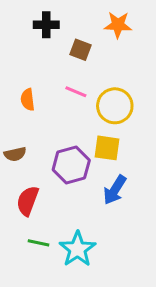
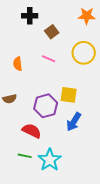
orange star: (118, 25) -> (87, 16), moved
brown square: (81, 50) -> (52, 32), turned 32
yellow circle: (115, 106) -> (84, 53), moved
red semicircle: (28, 201) -> (32, 131), moved, turned 96

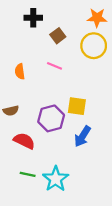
yellow circle: (84, 53) -> (94, 46), moved
red semicircle: (32, 131) -> (24, 141), moved

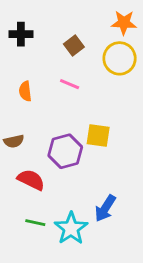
black cross: (33, 18) -> (21, 34), moved
blue arrow: (82, 136) -> (105, 208), moved

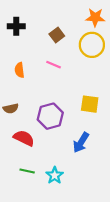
yellow square: (98, 136) -> (90, 104), moved
blue arrow: (105, 208) -> (81, 142), moved
cyan star: (71, 228) -> (55, 175), size x0.7

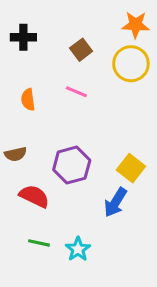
yellow square: (90, 104) -> (131, 168), moved, turned 30

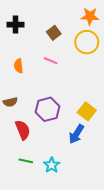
red semicircle: (34, 196) -> (23, 130), turned 42

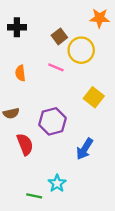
yellow circle: (87, 42) -> (81, 50), moved
yellow square: (87, 111) -> (94, 97), moved
green line: (26, 161) -> (34, 196), moved

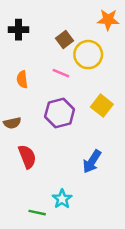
purple hexagon: (52, 121) -> (60, 113), moved

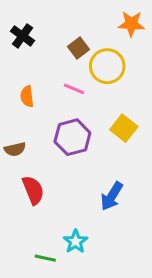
black cross: (18, 30) -> (23, 36), turned 36

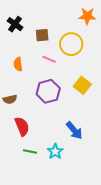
brown square: (78, 48) -> (42, 35), moved, turned 32
blue arrow: (112, 196) -> (74, 130), turned -72
cyan star: (75, 242) -> (55, 152), moved
green line: (45, 258) -> (30, 152), moved

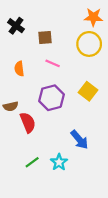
yellow circle: (71, 44) -> (89, 44), moved
red semicircle: (22, 126) -> (28, 122), moved
green line: (30, 152) -> (32, 162), turned -48

